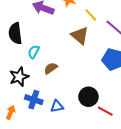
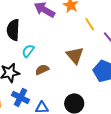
brown triangle: (80, 36) -> (75, 55), moved

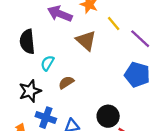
brown triangle: (75, 55) -> (86, 41), moved

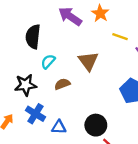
yellow line: (114, 23) -> (120, 37), turned -42
brown triangle: (86, 41) -> (88, 61), moved

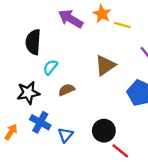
yellow line: (120, 37) -> (122, 25), moved
brown triangle: (88, 61) -> (105, 65), moved, turned 35
blue triangle: (59, 127) -> (65, 135), turned -49

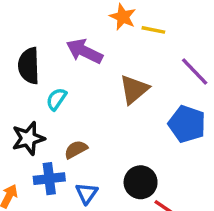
purple arrow: (71, 19) -> (84, 51), moved
brown semicircle: (66, 90) -> (76, 149), moved
blue cross: (40, 122) -> (49, 179), turned -30

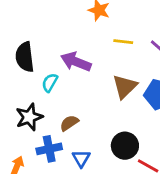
yellow line: (153, 30) -> (123, 42), moved
purple arrow: (84, 51) -> (76, 62), moved
brown triangle: (134, 89) -> (125, 87), moved

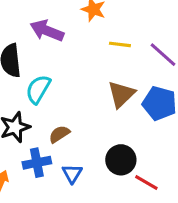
purple arrow: (76, 62) -> (47, 31), moved
cyan semicircle: (50, 83) -> (38, 89), size x1.4

